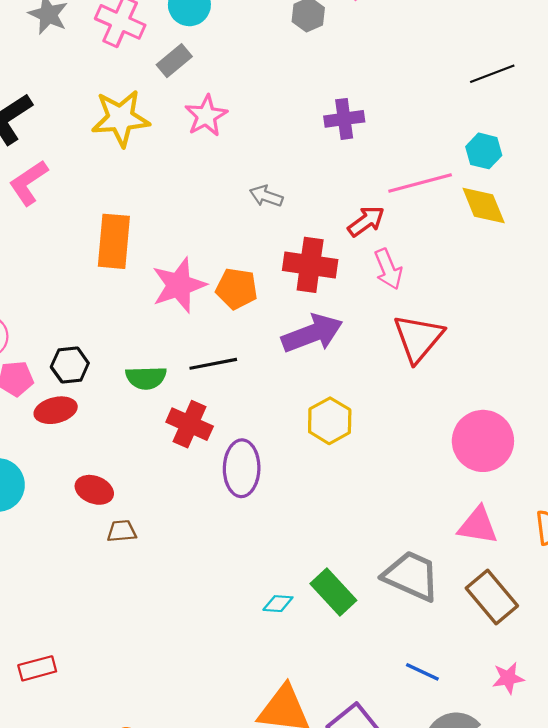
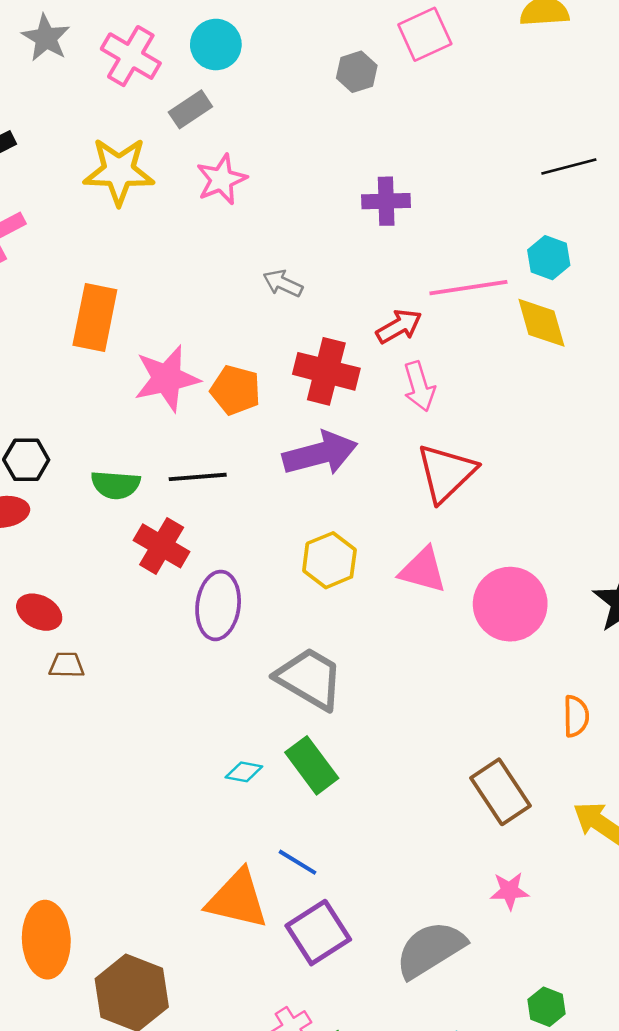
pink triangle: (478, 526) -> (423, 570), moved
gray trapezoid: (411, 576) -> (309, 679), moved
blue line: (422, 672) -> (298, 862), moved

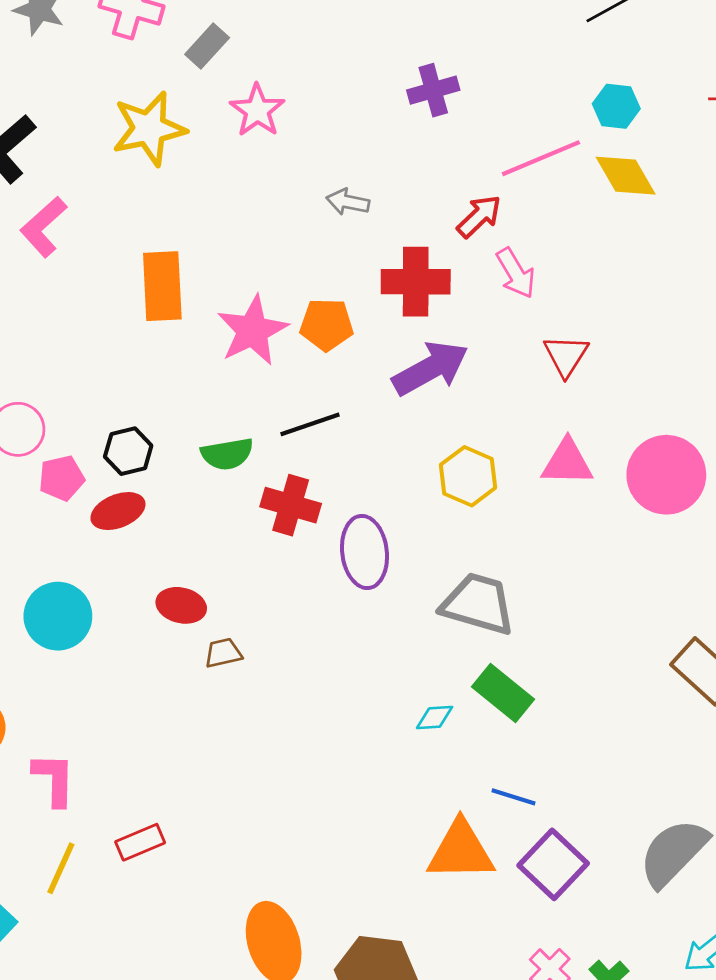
red triangle: (446, 473) -> (566, 356), size x0.7

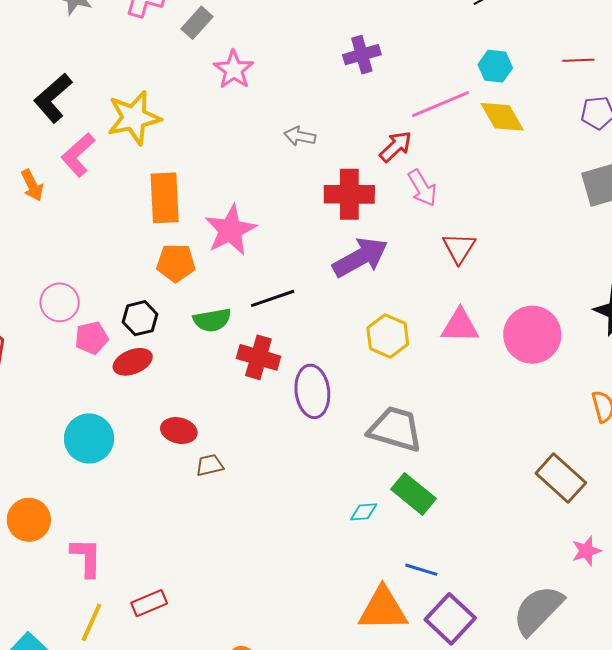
yellow star: (149, 129) -> (134, 118), moved
orange pentagon: (327, 325) -> (176, 263), moved

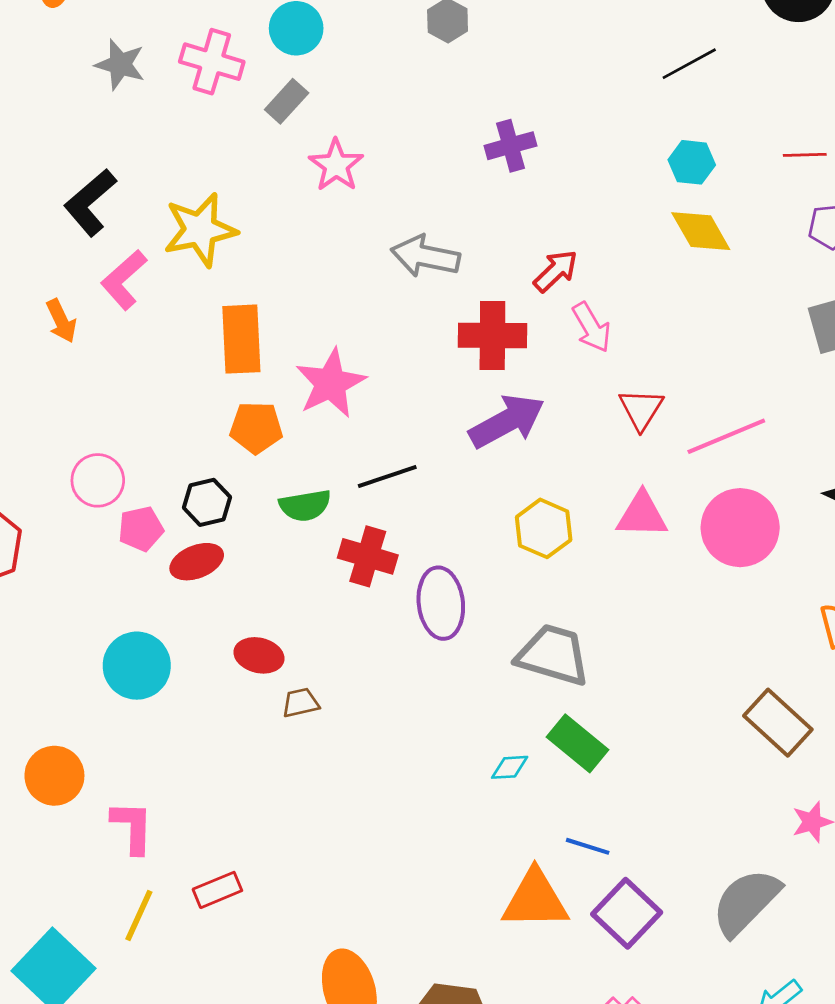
pink line: (440, 104) -> (726, 436), moved
gray arrow: (300, 136) -> (425, 256), size x1.6

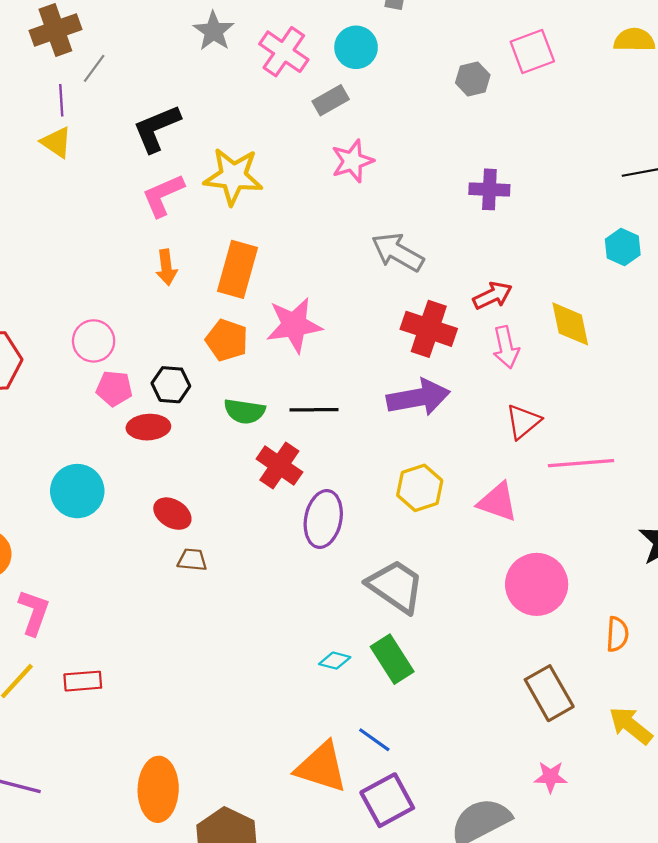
yellow diamond: (701, 231) -> (570, 324), moved
orange arrow: (61, 321) -> (166, 267), moved
pink circle: (740, 528) -> (537, 584), moved

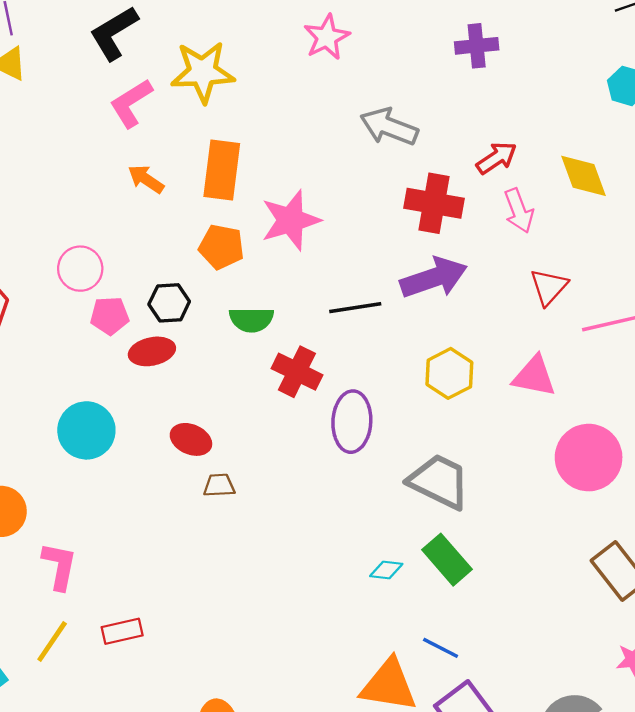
orange arrow: (166, 267) -> (146, 179), turned 140
black line: (314, 410) -> (355, 308), moved

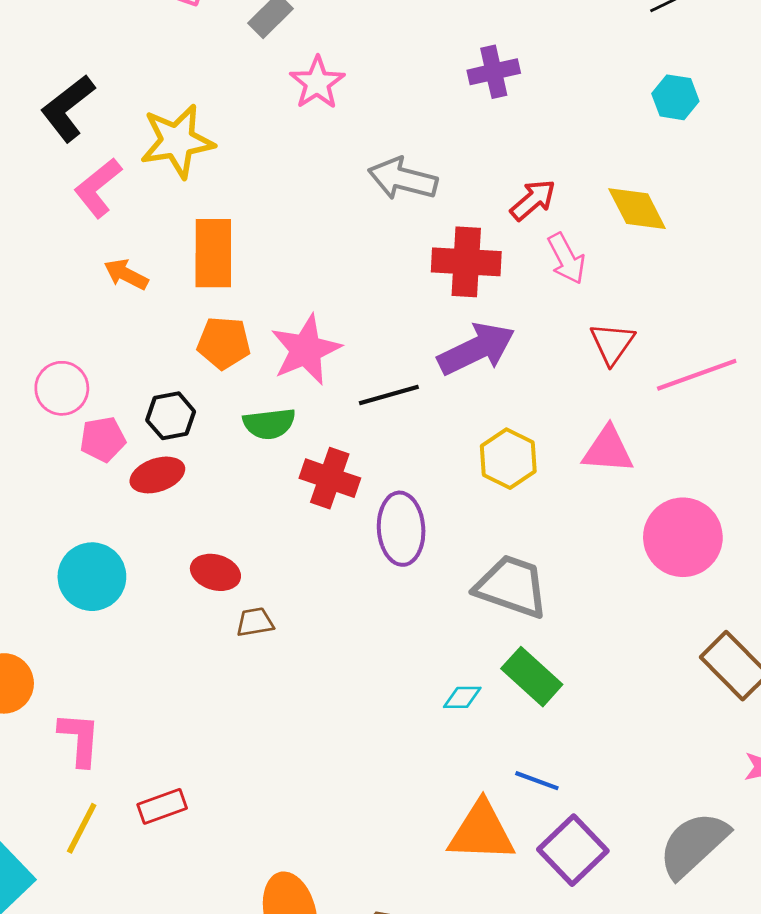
pink star: (291, 220) -> (306, 350), moved

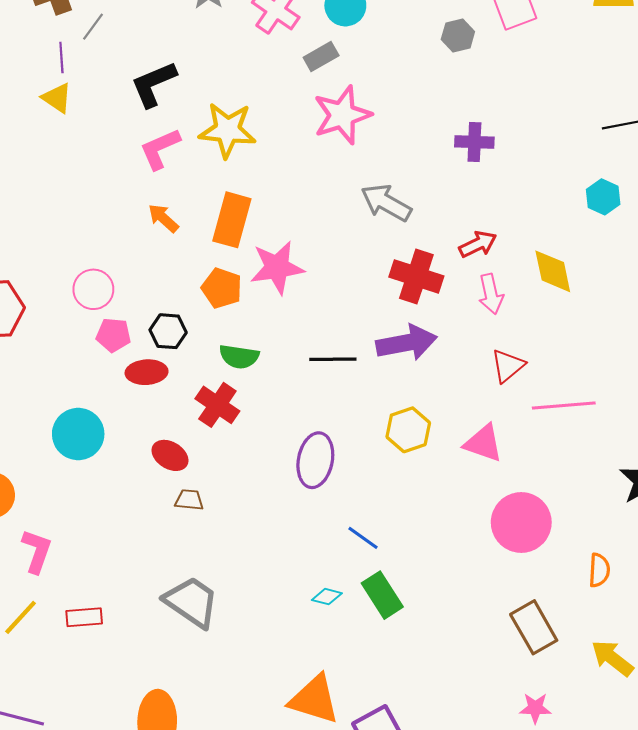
pink star: (317, 83) -> (342, 115), size x1.4
pink star: (306, 350) -> (277, 267), moved
red cross: (330, 478) -> (217, 405), moved
gray trapezoid: (512, 586) -> (192, 602), moved
blue line: (537, 781) -> (363, 538), moved

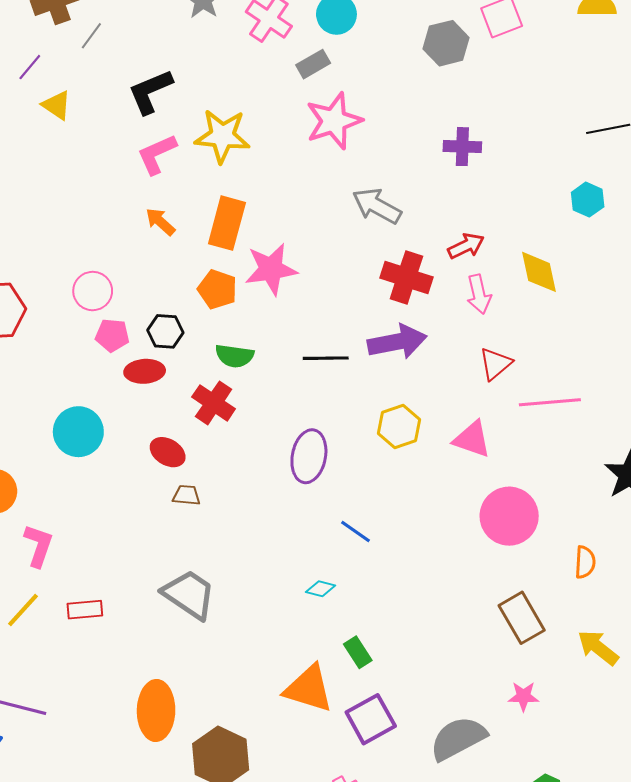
gray hexagon: (458, 36) -> (446, 43), size x1.4
purple line: (61, 57) -> (30, 67), moved, turned 44
green rectangle: (382, 595) -> (358, 652), moved, size x0.7

